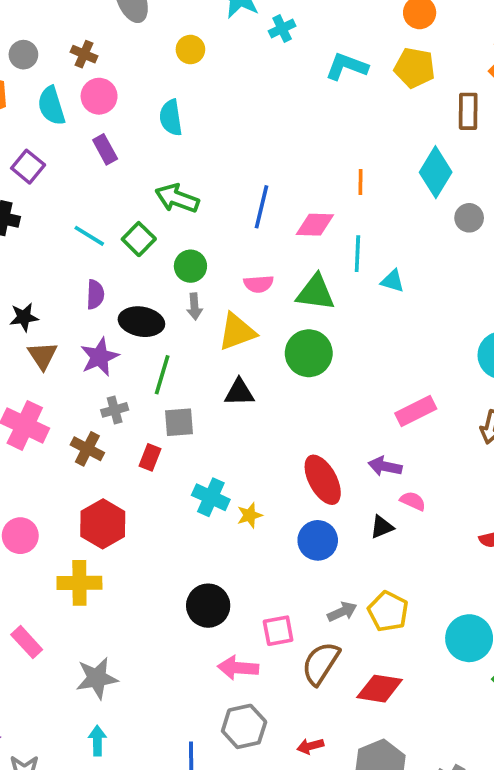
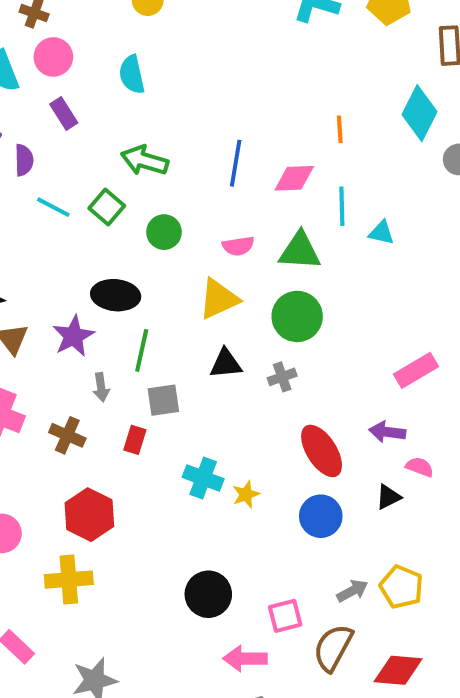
purple semicircle: (95, 294) -> (24, 160), moved
gray arrow: (195, 306) -> (101, 387), moved
gray cross: (115, 410) -> (282, 377), moved

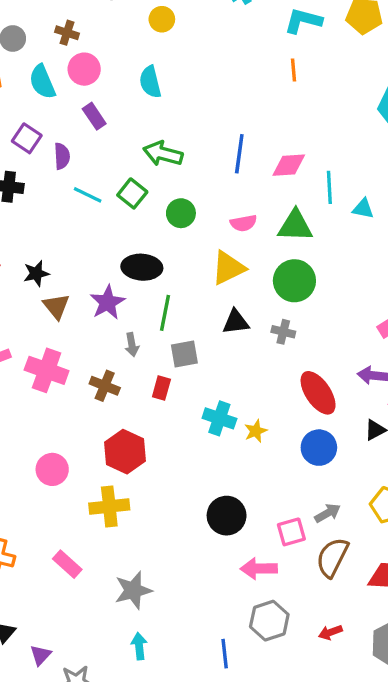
orange line: (340, 129) -> (294, 70), moved
gray cross: (282, 377) -> (283, 332), turned 35
gray arrow: (352, 591) -> (328, 513), moved

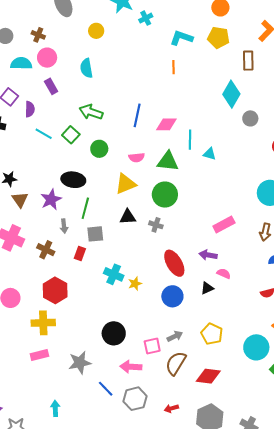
cyan semicircle: (42, 82) -> (21, 63), turned 110
pink rectangle: (67, 564) -> (39, 355), moved, turned -60
gray star: (133, 590) -> (80, 363), moved
blue line: (225, 654) -> (106, 389), moved, turned -42

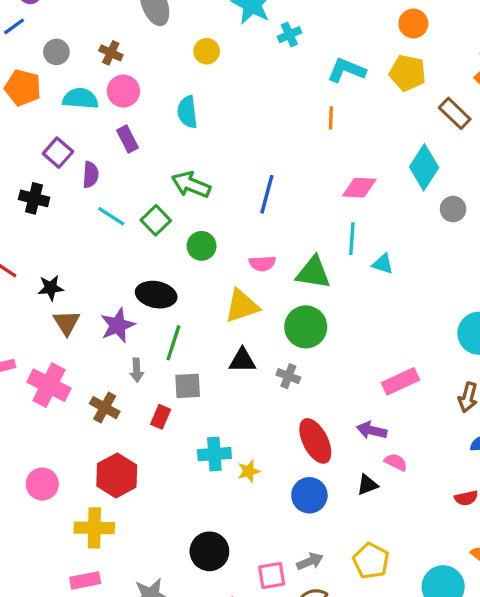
brown rectangle: (248, 61) -> (455, 113), turned -48
pink diamond: (166, 124) -> (359, 188), moved
cyan cross: (114, 274) -> (214, 454), turned -30

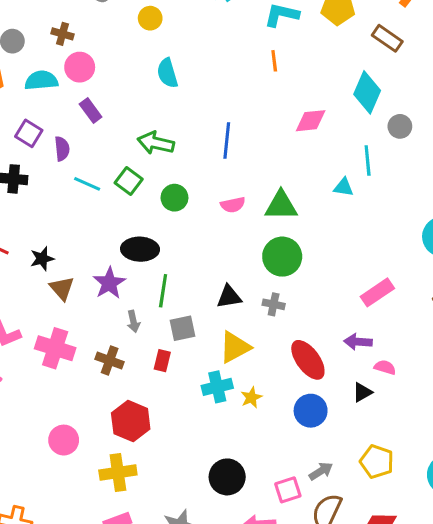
cyan semicircle: (187, 112) -> (167, 73), moved
cyan line: (352, 239) -> (368, 161), moved
yellow triangle: (242, 306) -> (235, 347), moved

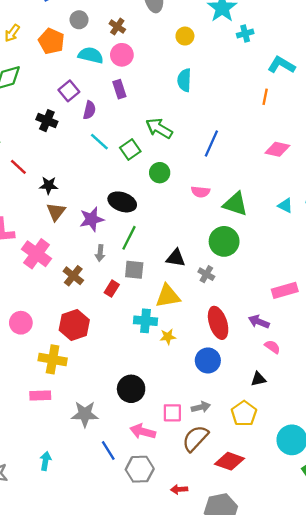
black triangle: (362, 392) -> (258, 379), moved

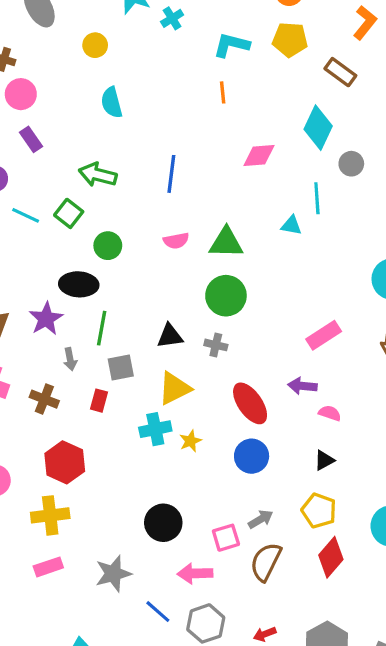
green circle: (160, 173) -> (108, 246), moved
red diamond: (230, 461) -> (331, 557), moved, turned -52

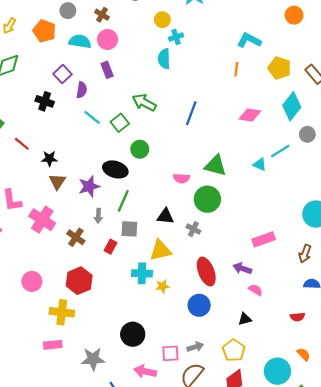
cyan cross: (172, 18) -> (176, 37), moved
yellow pentagon: (290, 40) -> (279, 68), moved
cyan line: (317, 198) -> (280, 151), turned 48
pink semicircle: (176, 241) -> (181, 178), moved

